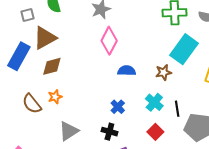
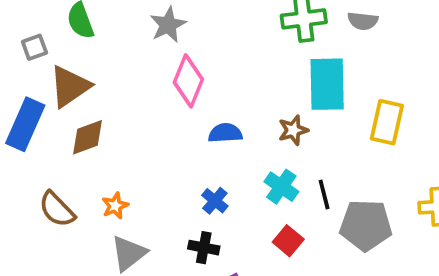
cyan rectangle: (184, 49) -> (327, 84), turned -32
orange star: (55, 97) -> (115, 206), moved

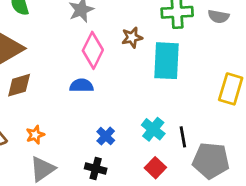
cyan rectangle: (327, 84) -> (167, 61), moved
brown star: (293, 130) -> (132, 37), moved
blue semicircle: (225, 133) -> (82, 86), moved

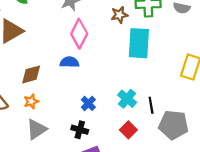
brown star: (132, 37) -> (119, 15), moved
brown diamond: (19, 85) -> (31, 74), moved

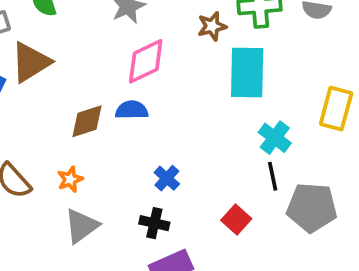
pink diamond: (79, 34) -> (146, 61), turned 40
brown diamond: (31, 74) -> (87, 121), moved
cyan cross: (127, 99) -> (275, 138), moved

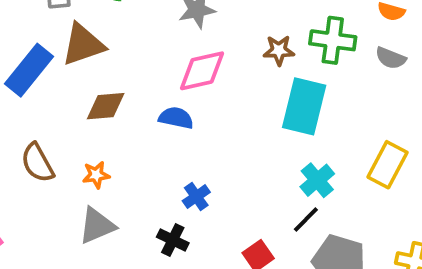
brown diamond: (87, 121) -> (106, 106), moved
black line: (273, 176) -> (306, 220), turned 44

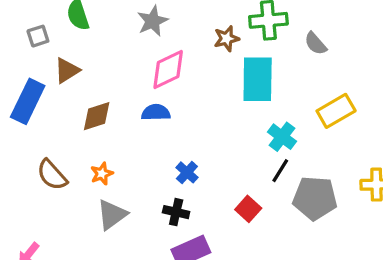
brown triangle: (83, 45) -> (67, 71), size x0.7
gray semicircle: (391, 58) -> (316, 43), moved, turned 40
yellow rectangle: (388, 165) -> (336, 111), turned 45

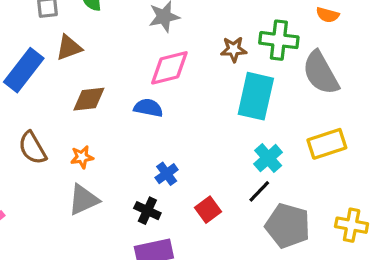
gray semicircle: (316, 43) -> (321, 73), size x1.8
red square: (248, 209) -> (208, 210), moved

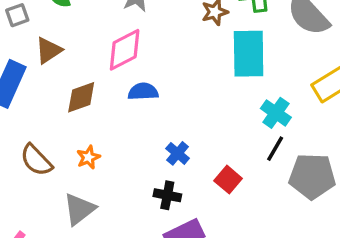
pink diamond: (169, 68) -> (125, 50), moved
gray triangle: (83, 200) -> (79, 209), moved

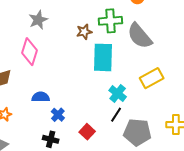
pink diamond: (125, 50) -> (29, 52), turned -48
blue semicircle: (143, 92) -> (41, 97), moved

